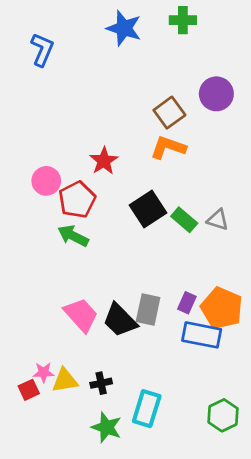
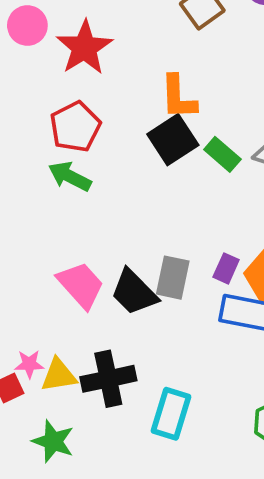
orange L-shape: (168, 147) -> (178, 97), moved, turned -111
red star: (104, 161) -> (84, 48), moved, size x1.4
pink circle: (46, 181) -> (27, 26), moved
black cross: (101, 383) -> (108, 379), size x1.8
green star: (107, 427) -> (53, 441), moved

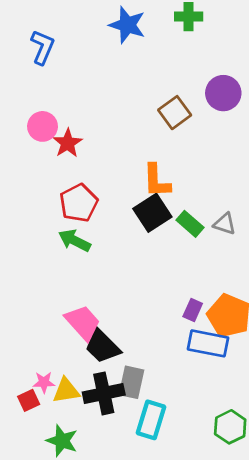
red star: (84, 48) -> (68, 143), moved, size x0.7
gray rectangle: (173, 278) -> (132, 382), moved
black trapezoid: (134, 292) -> (102, 346), moved

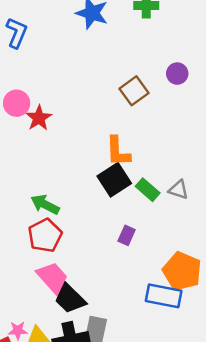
purple circle: (223, 93) -> (177, 74), size x0.7
red pentagon: (79, 203) -> (45, 235), moved
purple rectangle: (193, 310) -> (127, 235), moved

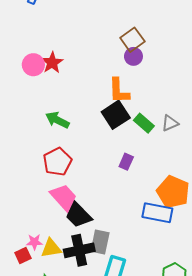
purple circle: (177, 74) -> (133, 56), moved
pink circle: (17, 103) -> (33, 65), moved
gray triangle: (178, 190) -> (170, 123), turned -42
green arrow: (45, 204) -> (57, 120), moved

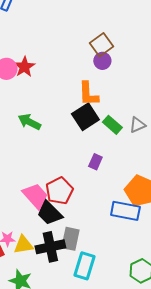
red pentagon: (57, 162) -> (59, 191), moved

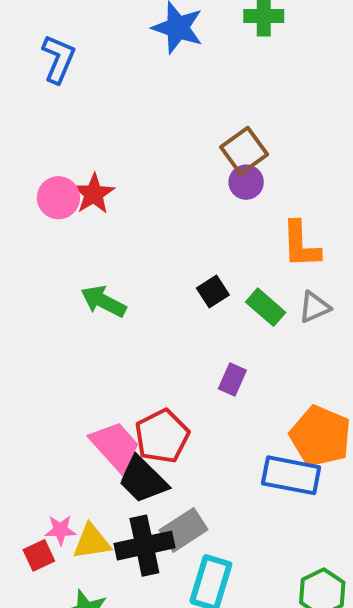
orange L-shape: (88, 94) -> (301, 245), moved
black square: (85, 117) -> (213, 292), size x0.6
gray rectangle: (70, 239) -> (184, 530), turned 45

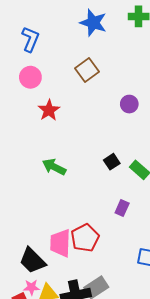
brown square: (244, 151) -> (87, 70), moved
pink circle: (58, 198) -> (30, 77), moved
pink trapezoid: (115, 446) -> (60, 243), turned -136
black trapezoid: (142, 479) -> (32, 261), moved

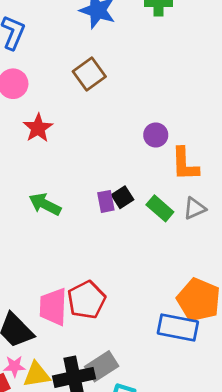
purple circle: (129, 104) -> (156, 135), moved
purple rectangle: (122, 208) -> (106, 201), moved, turned -35

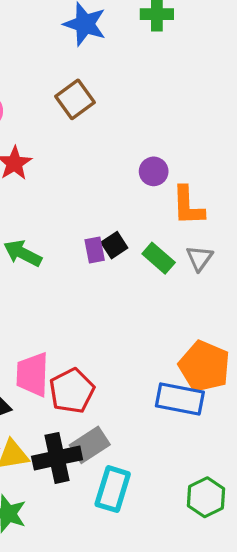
gray triangle: (195, 208) -> (199, 258), turned -30
red pentagon: (86, 300) -> (72, 391), moved

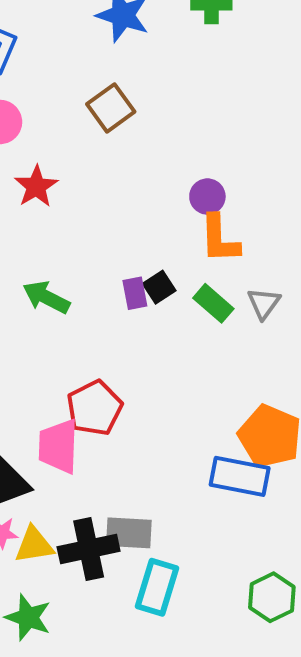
orange L-shape: (188, 206) -> (219, 239), moved
red pentagon: (72, 391) -> (95, 408), moved
gray rectangle: (90, 445) -> (129, 533), turned 36

